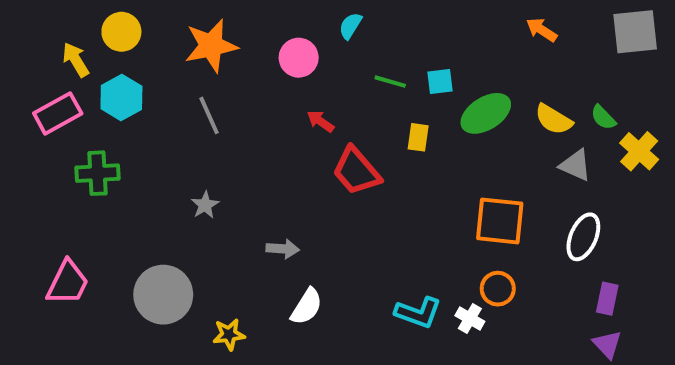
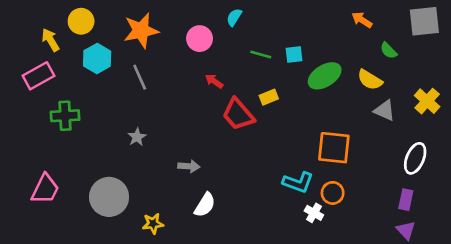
cyan hexagon: (121, 97) -> (97, 59), moved
green semicircle: (603, 117) -> (389, 51), moved
yellow rectangle: (418, 137) -> (269, 97), moved, turned 60
white ellipse: (583, 237) -> (415, 158), moved
cyan L-shape: (418, 313) -> (298, 182), moved

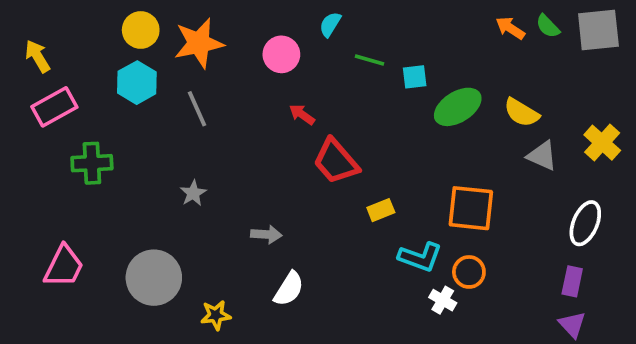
yellow circle: (81, 21) -> (141, 30), moved
yellow arrow: (50, 40) -> (38, 56), moved
green semicircle: (389, 51) -> (548, 26), moved
green line: (261, 55) -> (370, 60), moved
yellow rectangle: (269, 97) -> (381, 210), moved

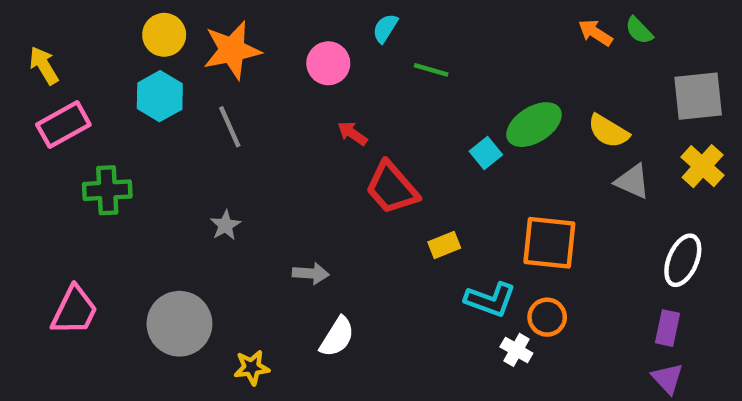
gray square: (598, 30) -> (698, 96), moved
cyan square: (415, 77) -> (486, 153), moved, turned -32

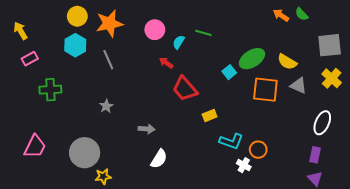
cyan semicircle: (385, 28) -> (179, 42), moved
pink rectangle: (63, 125) -> (30, 59), size x0.7
orange square: (549, 243) -> (265, 90), moved
yellow star: (252, 367) -> (103, 176), moved

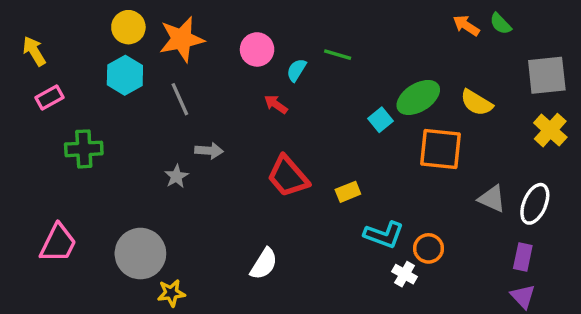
gray triangle: (299, 86) -> (492, 199), moved
red trapezoid: (185, 89) -> (288, 176), moved
gray arrow: (147, 129) -> (209, 151), moved

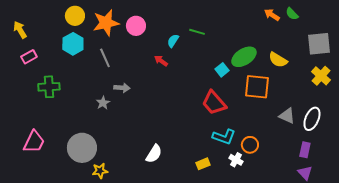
pink circle: (257, 49) -> (136, 26), moved
red trapezoid: (288, 176) -> (214, 103), moved
yellow rectangle: (348, 192) -> (203, 164), moved

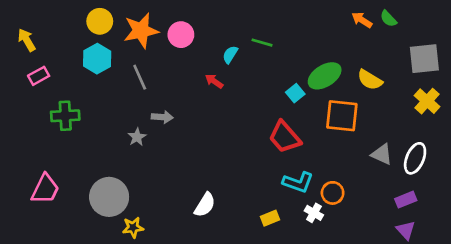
purple rectangle: (305, 150) -> (406, 200), turned 56

